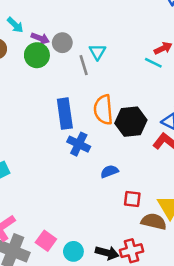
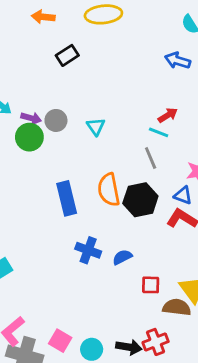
gray line: (84, 65) -> (151, 158), moved
blue cross: (79, 144) -> (88, 250), moved

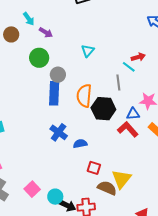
gray circle: (56, 120) -> (58, 75), moved
green circle: (29, 137) -> (39, 58), moved
blue triangle: (183, 195) -> (133, 114), turned -40
pink square: (60, 341) -> (32, 189), moved
cyan circle: (92, 349) -> (55, 197), moved

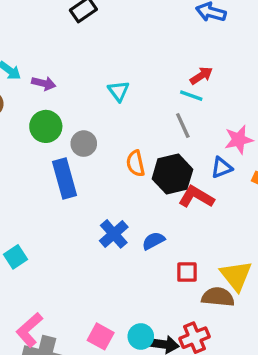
blue rectangle: (54, 93) -> (64, 179), moved
orange semicircle: (84, 96) -> (136, 163), size x0.7
red L-shape: (128, 129) -> (196, 197), moved
blue cross: (59, 132) -> (114, 234), turned 30

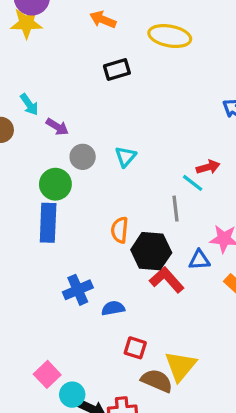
green circle: (46, 126) -> (55, 184), moved
gray circle: (84, 144) -> (83, 157), moved
pink square: (101, 336) -> (47, 374), moved

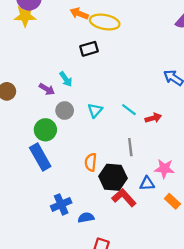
yellow ellipse: (170, 36) -> (105, 22), moved
cyan arrow: (29, 104) -> (66, 79), moved
cyan line: (193, 183) -> (129, 110), moved
blue rectangle: (48, 223) -> (40, 157), turned -32

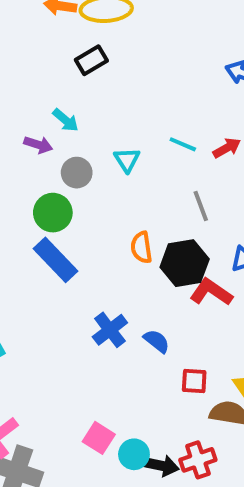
blue semicircle: (86, 218) -> (157, 341), turned 63

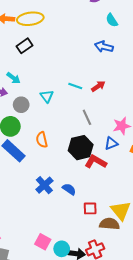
orange semicircle: (141, 247) -> (42, 140), moved

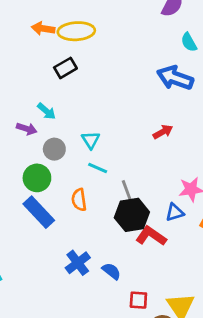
blue arrow: (104, 47) -> (175, 78), size x1.4
cyan line: (75, 86) -> (98, 168), moved
gray line: (87, 117) -> (127, 191), moved

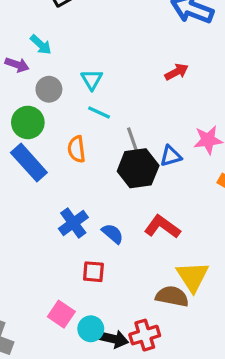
blue triangle: (175, 212) -> (171, 156), moved
red L-shape: (151, 236) -> (162, 227), moved
red square: (138, 300) -> (93, 272), moved

